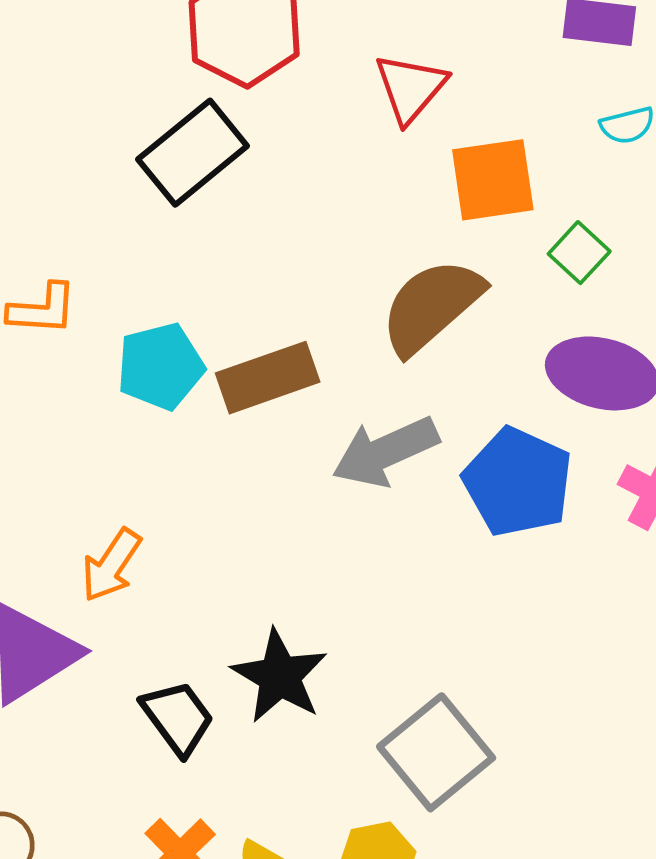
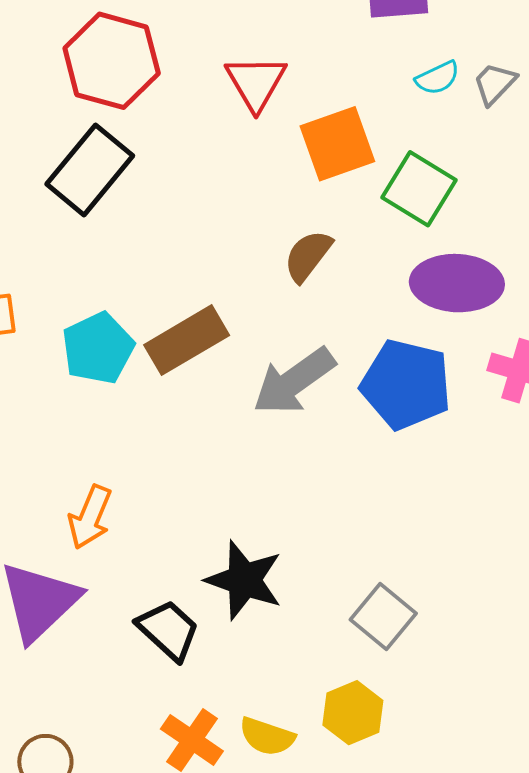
green square: (579, 253) -> (419, 189), size x1.5
brown semicircle: (431, 306) -> (308, 256), size x0.6
gray square: (436, 752) -> (383, 617), size x0.7

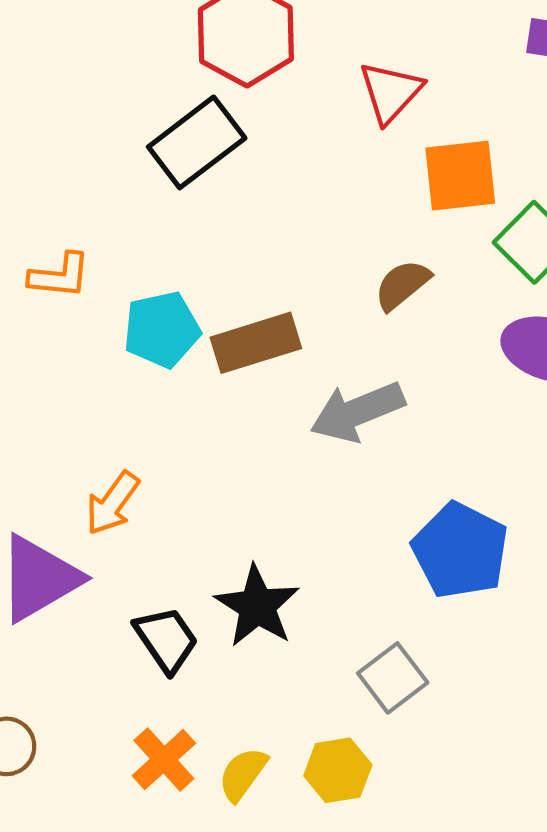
blue pentagon: (406, 385) -> (460, 550), moved
yellow semicircle: (267, 737) -> (243, 774), turned 94

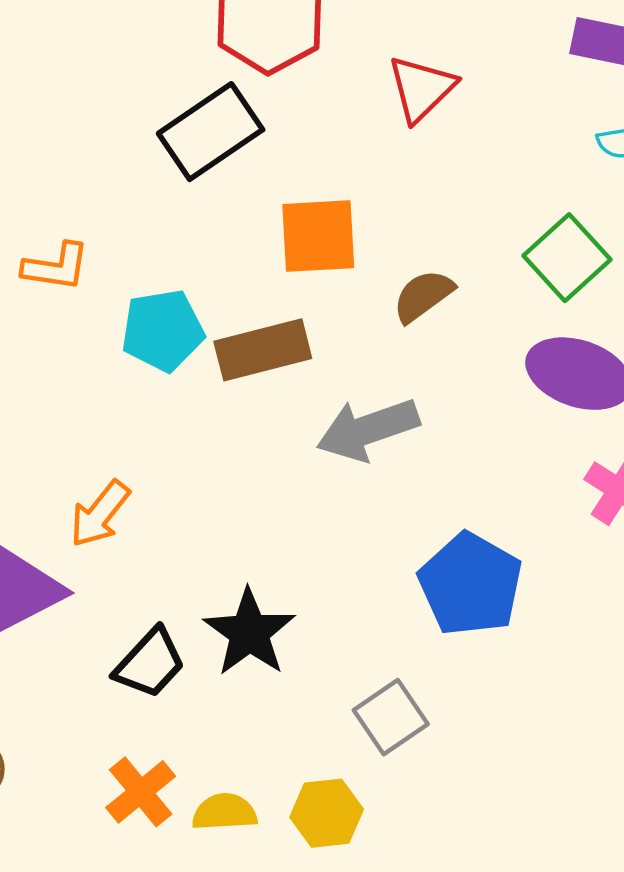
orange square: (460, 176) -> (318, 236), moved
black trapezoid: (166, 639) -> (150, 663), turned 74
yellow semicircle: (243, 774) -> (224, 812), turned 48

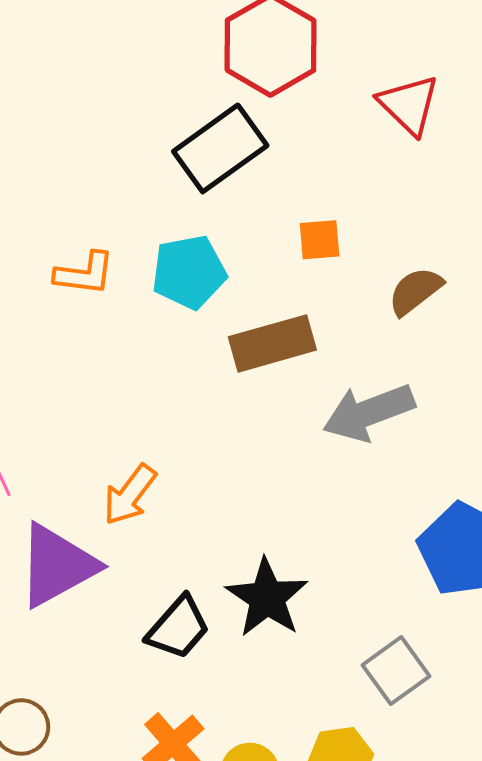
red triangle: (421, 89) -> (409, 105), turned -30
orange square: (318, 236) -> (320, 240), size x0.6
cyan pentagon: (163, 330) -> (189, 272), moved

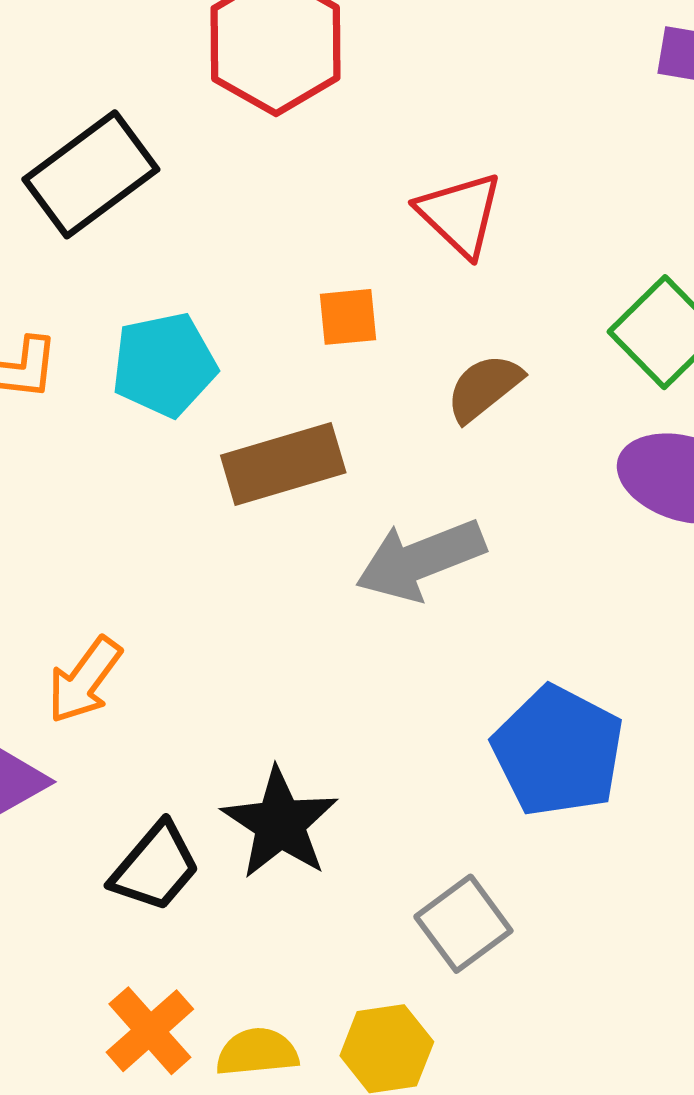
red triangle: (409, 105) -> (460, 214), moved
black rectangle: (220, 148) -> (91, 174), moved

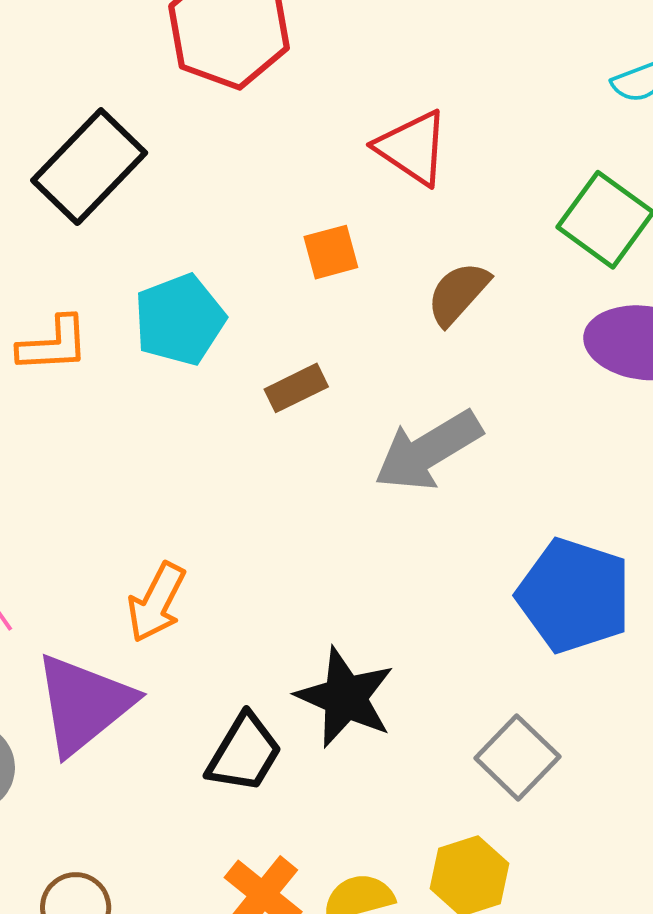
brown rectangle: (283, 464) -> (296, 388), size x0.6

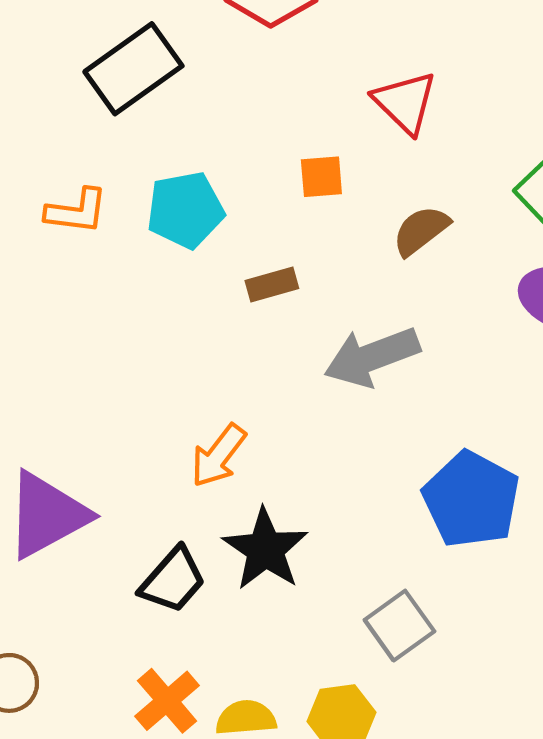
orange arrow: (156, 602) -> (218, 456), moved

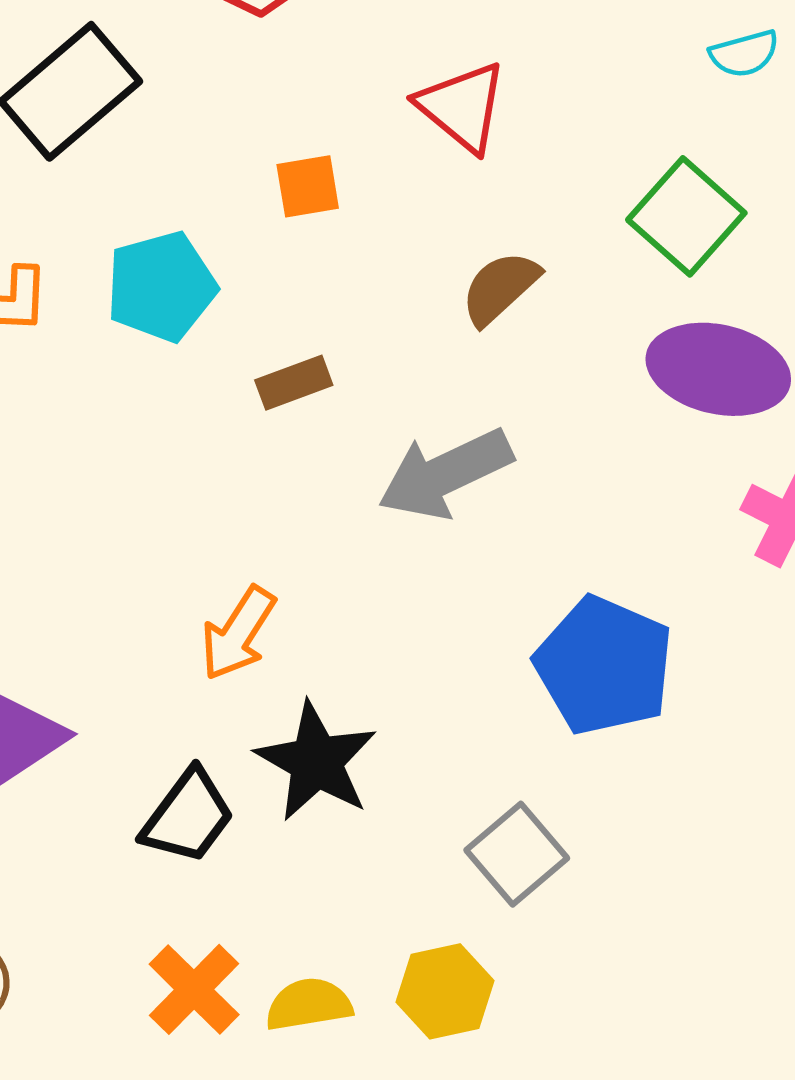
orange square: (321, 177) -> (308, 186), moved

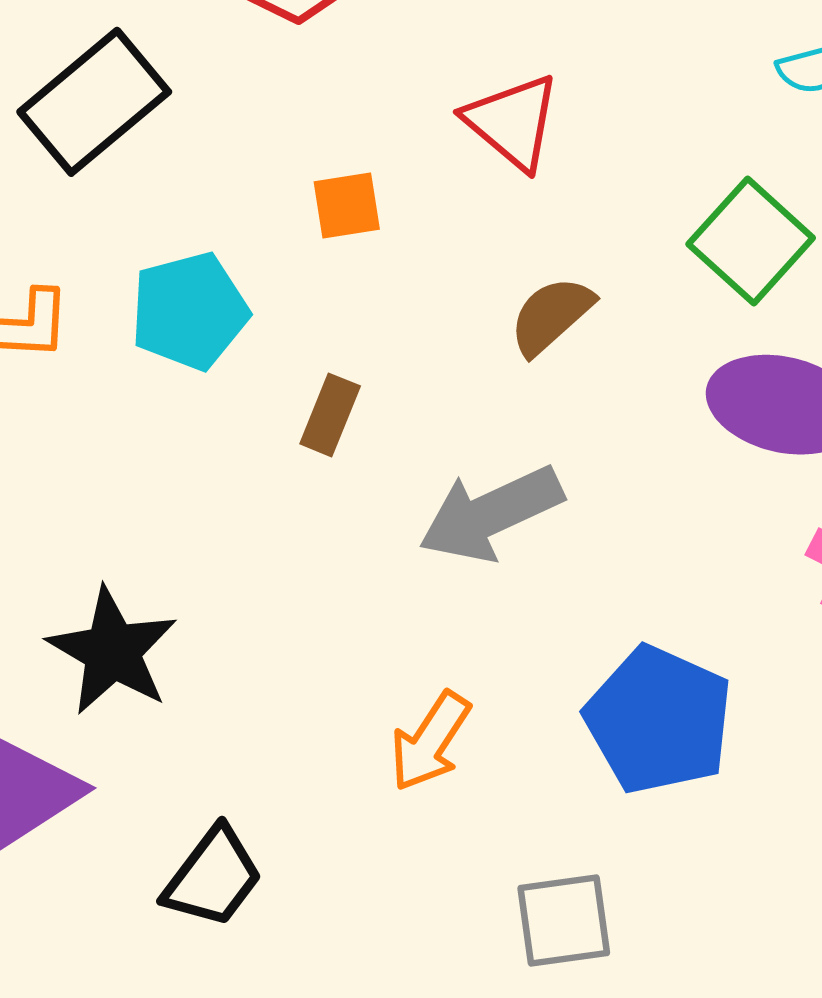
brown rectangle: (294, 383) -> (330, 415), turned -48
orange arrow: (238, 633) -> (430, 741), moved
black star: (316, 761) -> (112, 651), moved
gray square: (517, 854) -> (564, 920), turned 32

